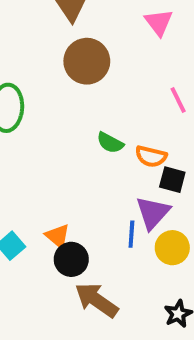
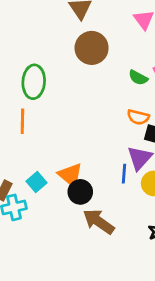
green semicircle: (110, 143) -> (138, 78), moved
orange triangle: (58, 236) -> (70, 175), size x1.4

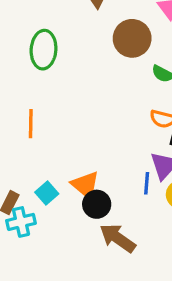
brown circle: (92, 48) -> (132, 38), moved
green ellipse: (34, 82) -> (44, 50), moved

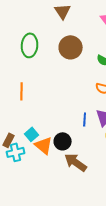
brown circle: (132, 38) -> (71, 47), moved
blue line: (147, 183) -> (85, 119), moved
orange triangle: (85, 185) -> (44, 145), moved

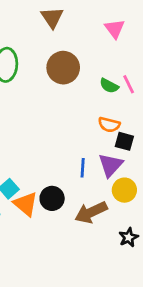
brown arrow: (76, 162) -> (91, 212), moved, turned -60

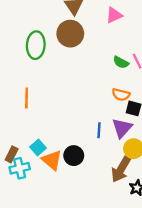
pink triangle: (115, 29) -> (114, 15), moved, turned 42
brown circle: (63, 68) -> (70, 34), moved
brown arrow: (91, 212) -> (121, 169), moved, turned -35

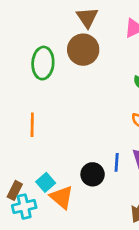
black circle: (74, 156) -> (93, 174), moved

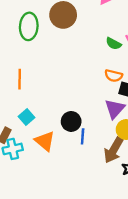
blue line: (117, 162) -> (83, 136), moved
cyan square: (46, 182) -> (26, 117), moved

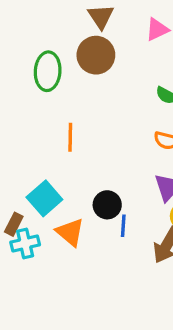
orange line: (20, 79) -> (70, 137), moved
cyan square: (26, 117) -> (44, 198), size x1.5

